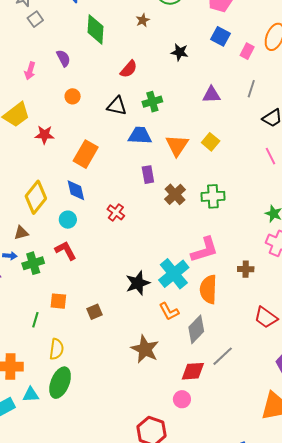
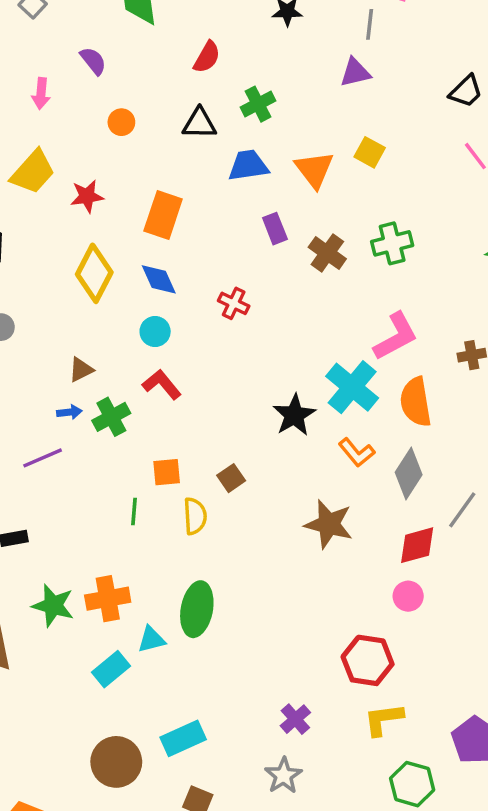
gray line: (251, 89) -> (370, 24), moved
yellow diamond: (36, 197) -> (94, 273), moved
yellow semicircle: (56, 349) -> (195, 516), moved

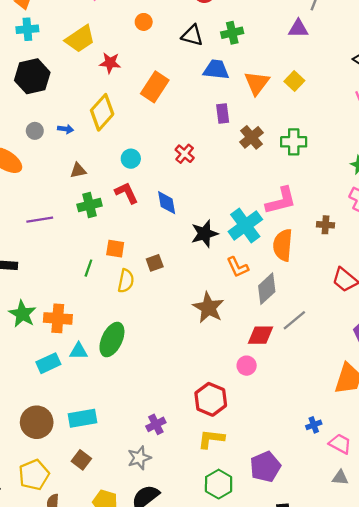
blue diamond: (159, 279) -> (167, 203), moved
blue arrow: (69, 412) -> (66, 129), moved

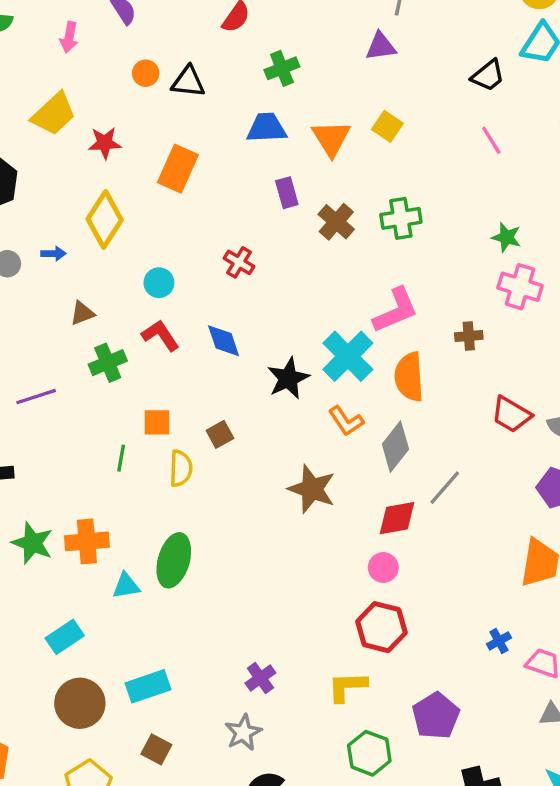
black triangle: (192, 35) -> (188, 82), moved
cyan rectangle: (48, 363) -> (65, 637), moved
red hexagon: (211, 399) -> (381, 627), moved

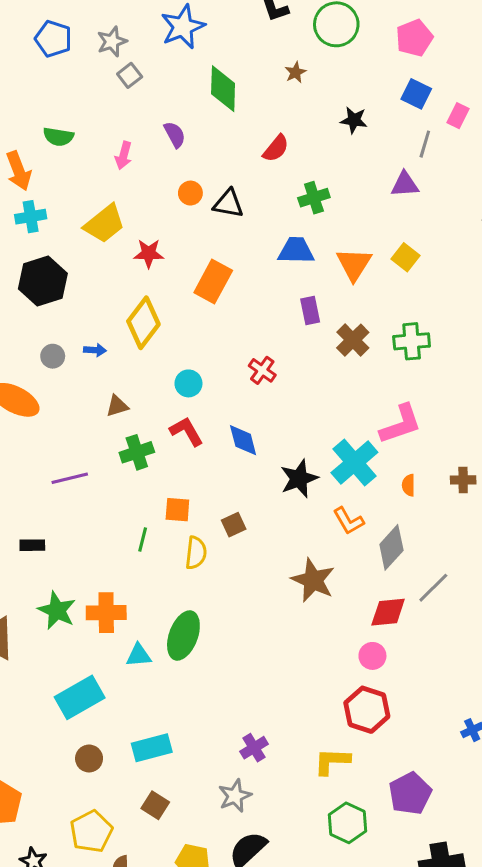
brown cross: (469, 336) -> (463, 480), moved
orange semicircle: (409, 377) -> (409, 485), size x0.5
cyan rectangle: (65, 637) -> (80, 697), size x1.4
brown circle: (80, 703) -> (89, 759), size x0.6

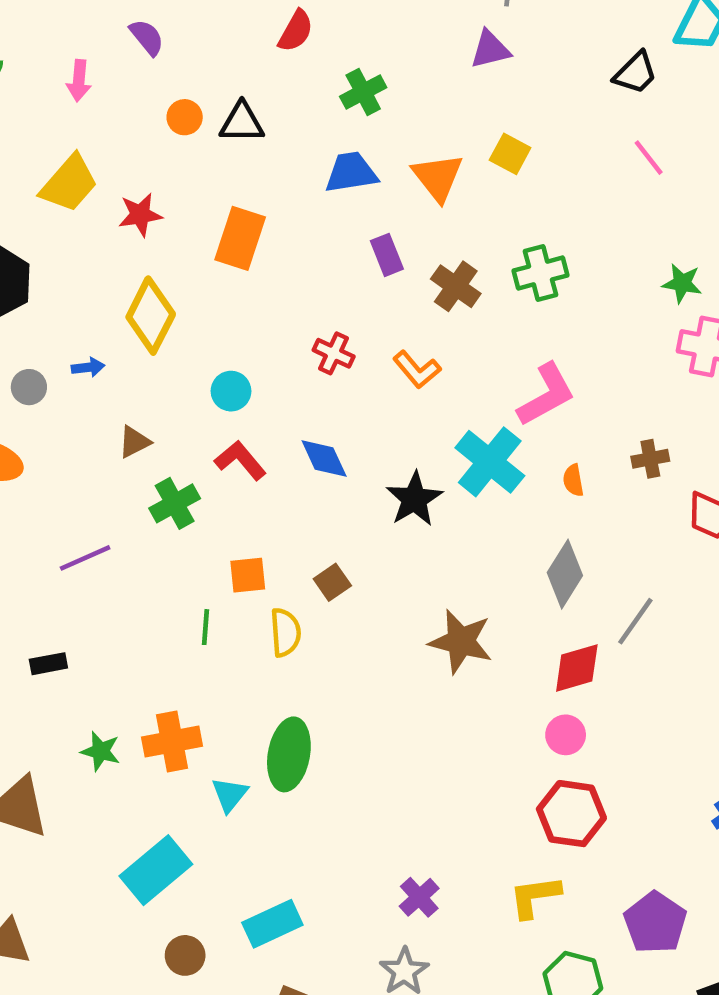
orange L-shape: (349, 521) -> (417, 370), moved
green star: (57, 610) -> (101, 751), size x0.7
cyan triangle: (139, 655) -> (230, 795), turned -36

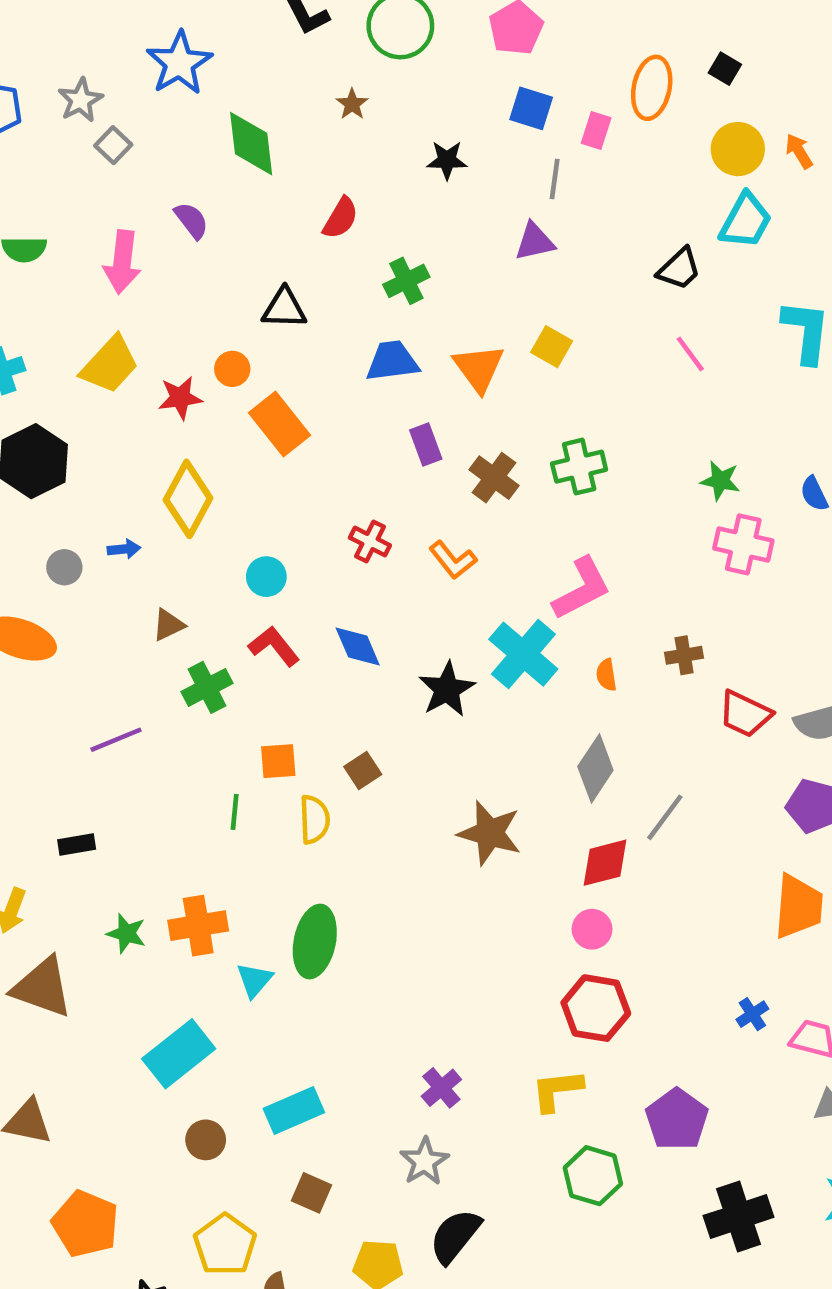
pink arrow: (79, 81) -> (122, 262), size x1.5
orange circle: (185, 117) -> (232, 369), moved
orange rectangle: (240, 238) -> (279, 424), turned -58

